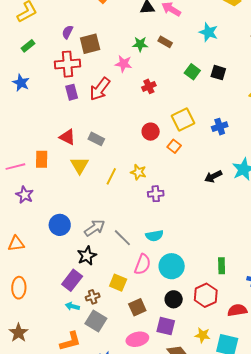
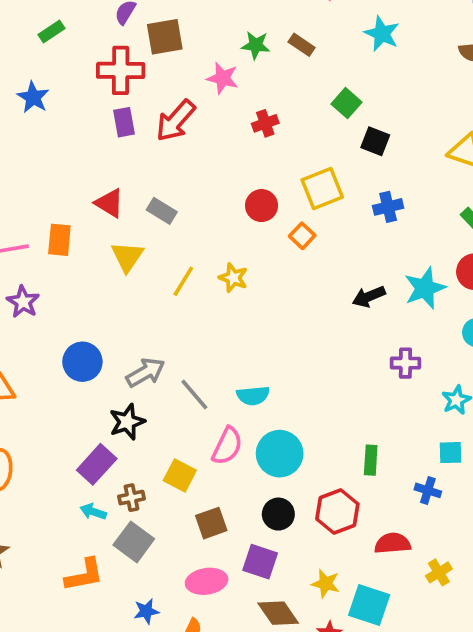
black square: (218, 73) -> (375, 141), moved
purple cross: (156, 194) -> (405, 363), moved

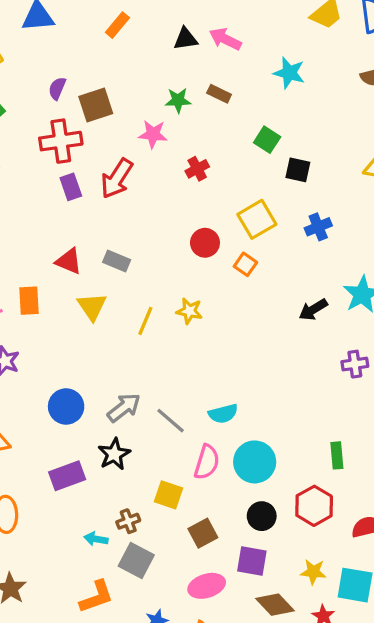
purple rectangle: (97, 464) -> (67, 476), moved, turned 36

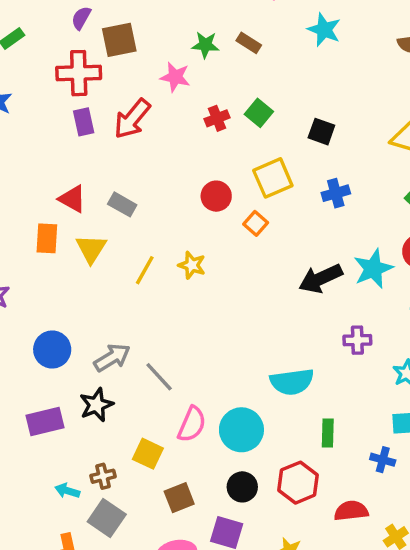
green square: (267, 140) -> (259, 113), moved
orange rectangle: (29, 301) -> (47, 238), moved
black arrow: (313, 310) -> (321, 278), size x1.4
cyan semicircle: (223, 414) -> (292, 382), moved, size x1.4

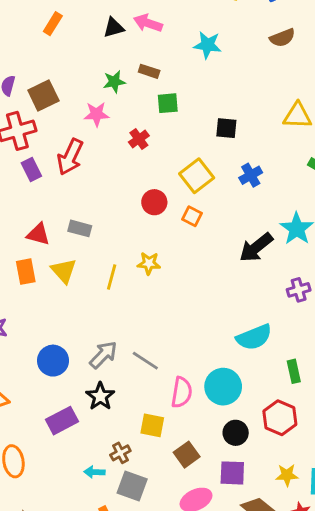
green square: (259, 113) -> (168, 103), moved, turned -30

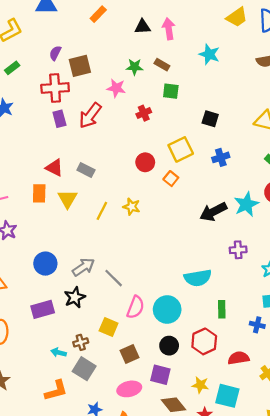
pink arrow: (148, 23) -> (169, 29), turned 50

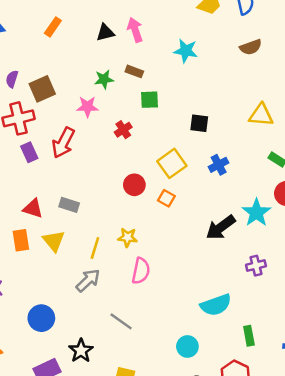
gray arrow: (83, 267) -> (88, 280), moved
pink semicircle: (136, 307) -> (141, 271), moved
cyan circle: (167, 309) -> (187, 346), size x0.7

